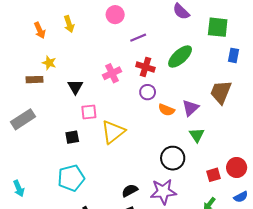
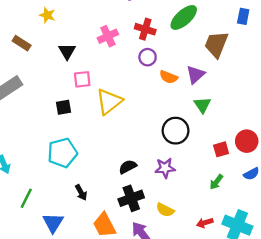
yellow star: (49, 63) -> (47, 15), moved
brown rectangle: (35, 80) -> (22, 43), turned 35
brown trapezoid: (221, 92) -> (216, 44), moved
purple star: (163, 192) -> (165, 168), size x0.7

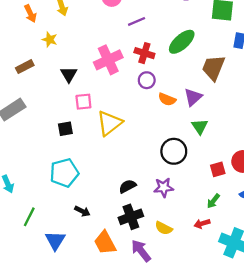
pink cross: (108, 36) -> (108, 60), size x1.4
brown rectangle: (22, 43) -> (25, 67), turned -60
black arrow: (81, 192) -> (82, 211), turned -35
red arrow: (205, 223) -> (202, 224), moved

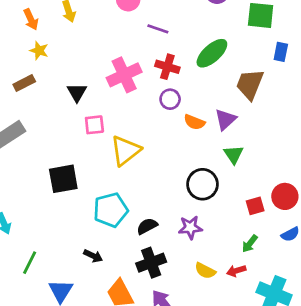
purple line: (137, 21) -> (158, 29), turned 42
yellow star: (50, 40) -> (39, 51), moved
black square: (65, 129) -> (63, 179), moved, size x1.6
cyan pentagon: (64, 173) -> (111, 210), moved
yellow semicircle: (164, 228) -> (205, 271), moved

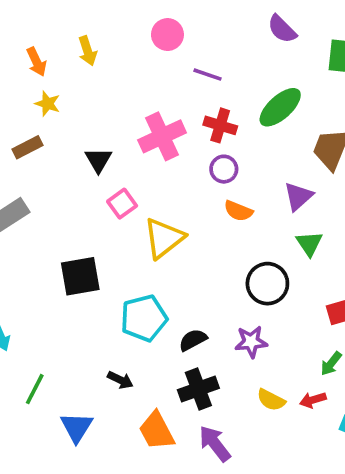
orange semicircle: (194, 122) -> (238, 211), moved
pink square: (94, 125) -> (122, 204), turned -30

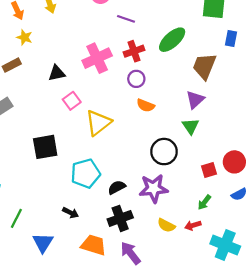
red cross: (220, 125) -> (134, 51), turned -36
black triangle: (98, 160) -> (57, 73), turned 48
purple triangle: (298, 196) -> (195, 100), moved
purple star: (251, 342) -> (154, 188), size x1.4
orange trapezoid: (157, 431) -> (94, 245), turned 135

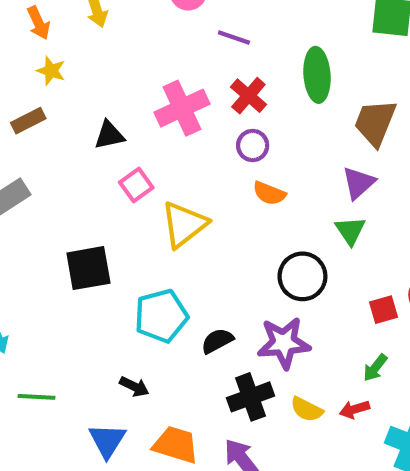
green ellipse: (172, 40) -> (317, 75), turned -52
red cross: (134, 51) -> (248, 96), turned -30
green line: (16, 218) -> (37, 397), turned 66
black cross: (120, 218) -> (251, 397), moved
blue triangle: (43, 243) -> (107, 441), moved

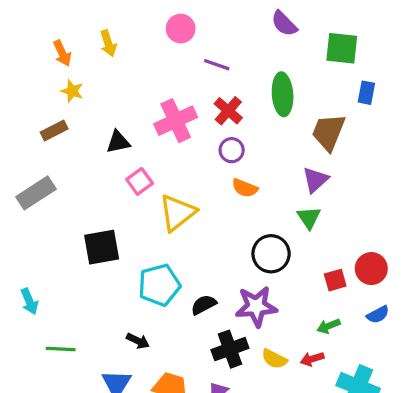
green arrow: (375, 368) -> (329, 326), turned 30

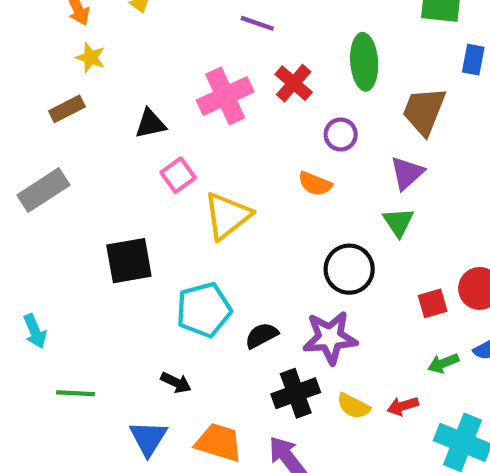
purple line: (217, 65) -> (257, 23), moved
purple circle: (232, 150) -> (341, 134), moved
green arrow: (329, 326) -> (443, 363), moved

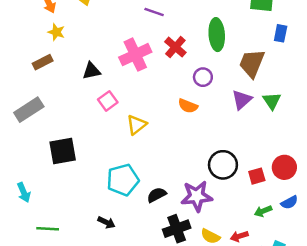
yellow triangle: (227, 216) -> (137, 125), size x0.7
green triangle: (398, 222) -> (272, 101), moved
black square: (129, 261) -> (63, 151), moved
black circle: (349, 269) -> (223, 165), moved

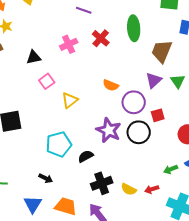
pink cross: (135, 55) -> (69, 44), size x0.7
purple circle: (203, 77) -> (134, 102), moved, size x1.5
red square: (257, 176) -> (158, 115), moved
purple star: (197, 196) -> (109, 130), moved, turned 30

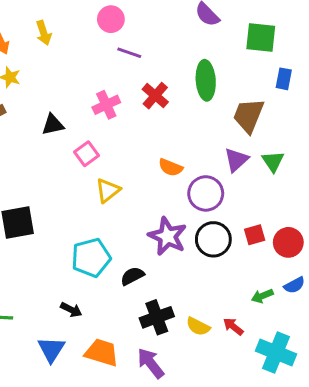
pink square: (47, 81) -> (86, 154), moved
red square: (158, 115) -> (255, 235), moved
red arrow: (152, 189) -> (233, 326), turned 56

